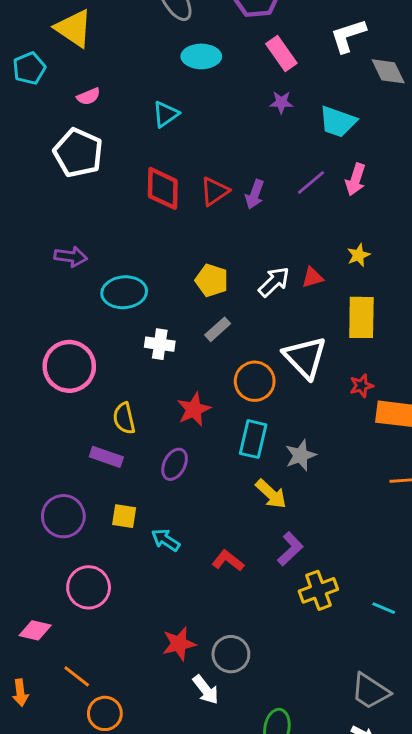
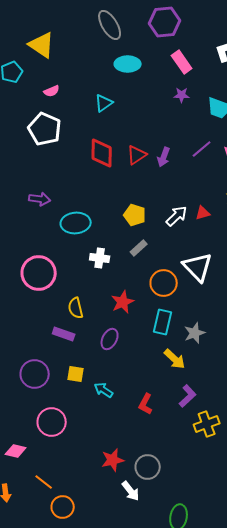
red L-shape: (228, 561) -> (146, 404), turned -100

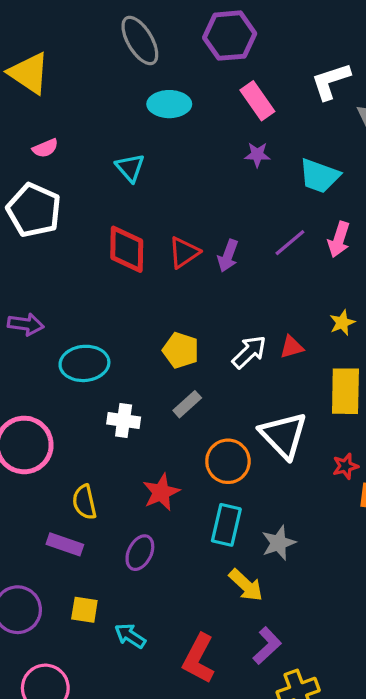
cyan triangle: (104, 103) -> (130, 168), turned -36
red L-shape: (146, 404) -> (199, 659), size x1.4

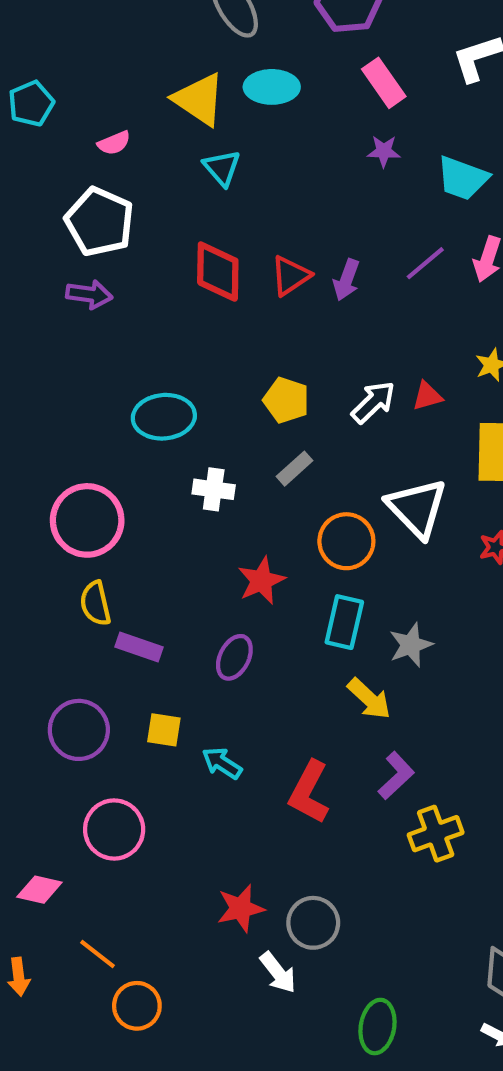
yellow triangle: (29, 73) -> (199, 99), moved
purple arrow: (26, 324) -> (89, 294), moved
yellow semicircle: (84, 502) -> (95, 603), moved

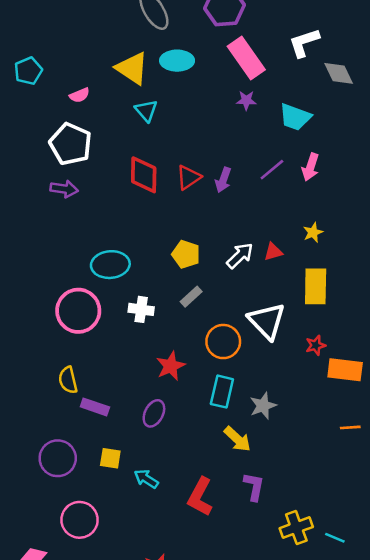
pink rectangle: (384, 83) -> (246, 58), size x1.4
pink circle: (87, 520) -> (78, 311), moved
purple L-shape: (396, 776) -> (254, 486), turned -36
yellow cross: (436, 834) -> (296, 528), moved

